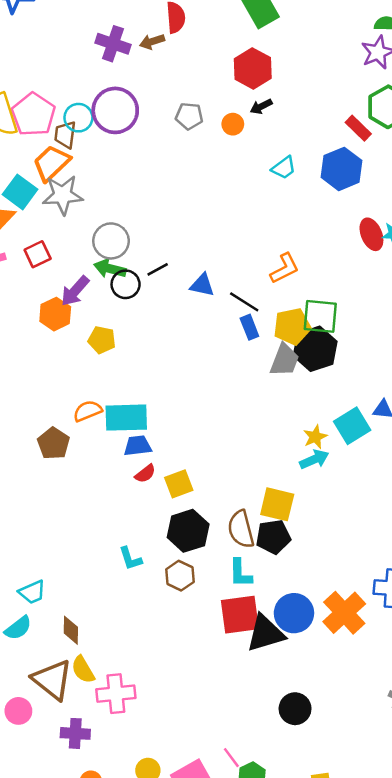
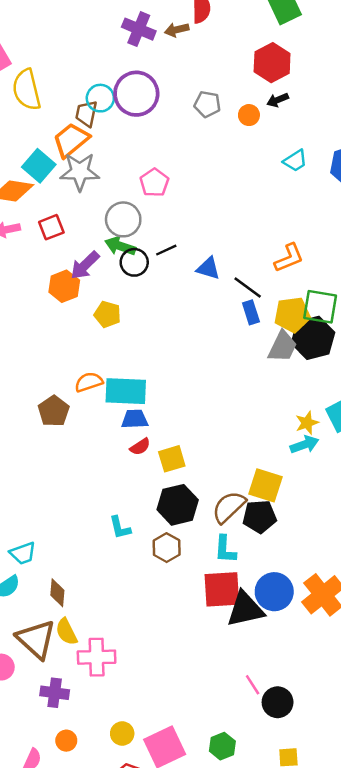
pink pentagon: (33, 115) -> (154, 183), moved, size x0.7
brown semicircle: (241, 529) -> (229, 507), turned 57
black circle: (295, 709) -> (278, 702), moved
pink line: (231, 758) -> (253, 685), moved

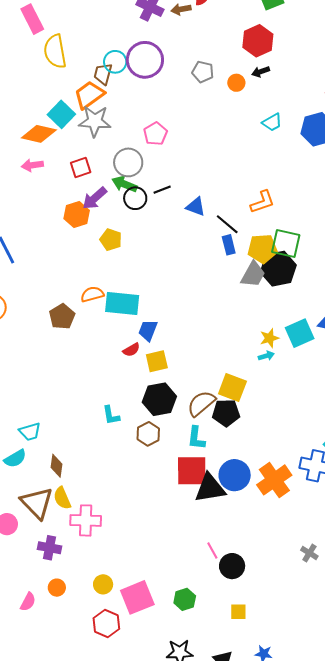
red square: (51, 227) -> (81, 167), moved
blue trapezoid: (135, 419) -> (148, 330), moved, turned -70
cyan arrow: (304, 445) -> (266, 356), size x0.7

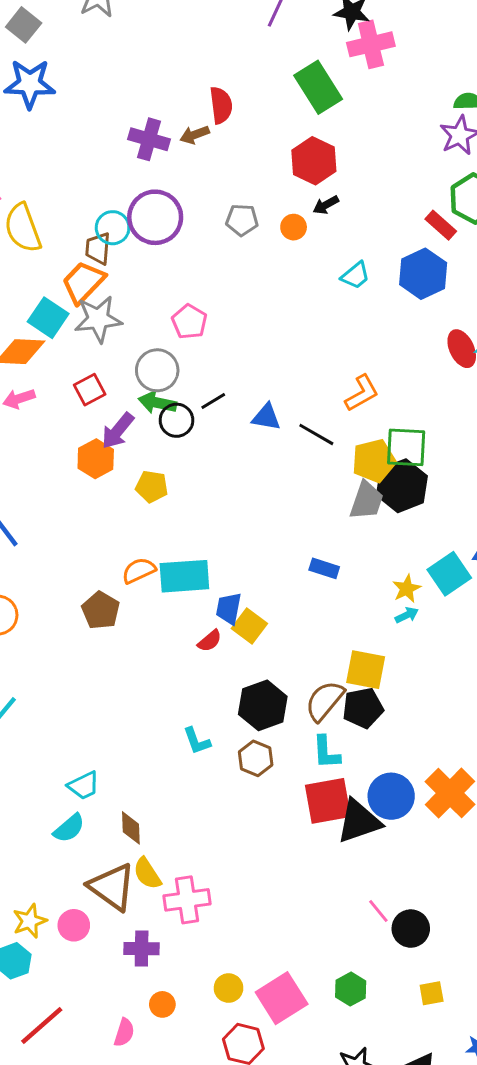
blue rectangle: (229, 245) -> (324, 568), moved, turned -48
yellow square: (157, 361) -> (249, 626), moved, turned -30

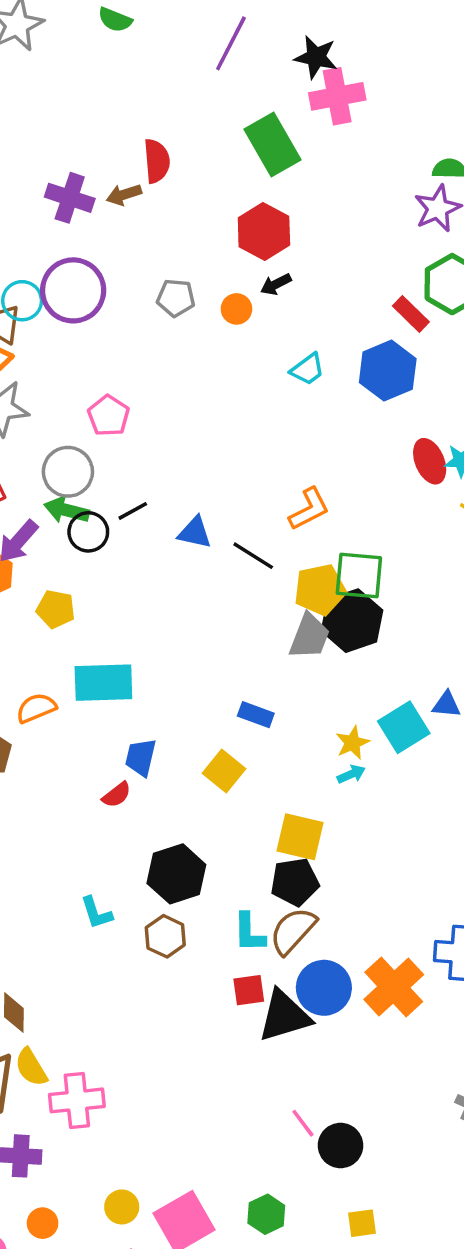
cyan rectangle: (184, 576) -> (103, 683), moved
yellow square: (249, 626) -> (224, 771), moved
brown semicircle: (325, 701) -> (293, 931), moved
red square: (328, 801) -> (249, 990), size x0.6

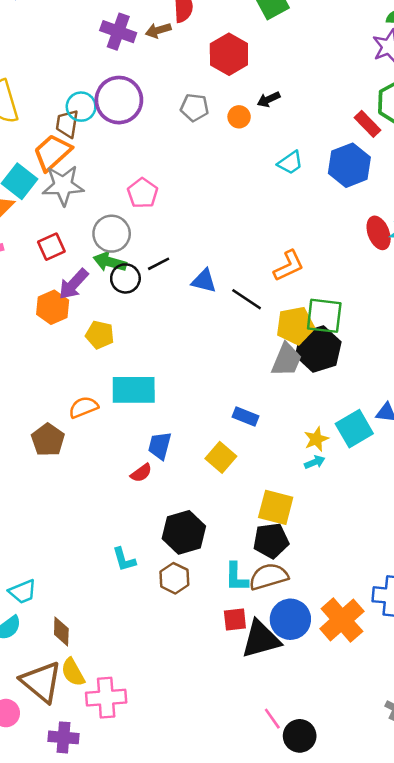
red hexagon: (264, 231) -> (229, 54), moved
brown semicircle: (293, 931) -> (269, 577), turned 30

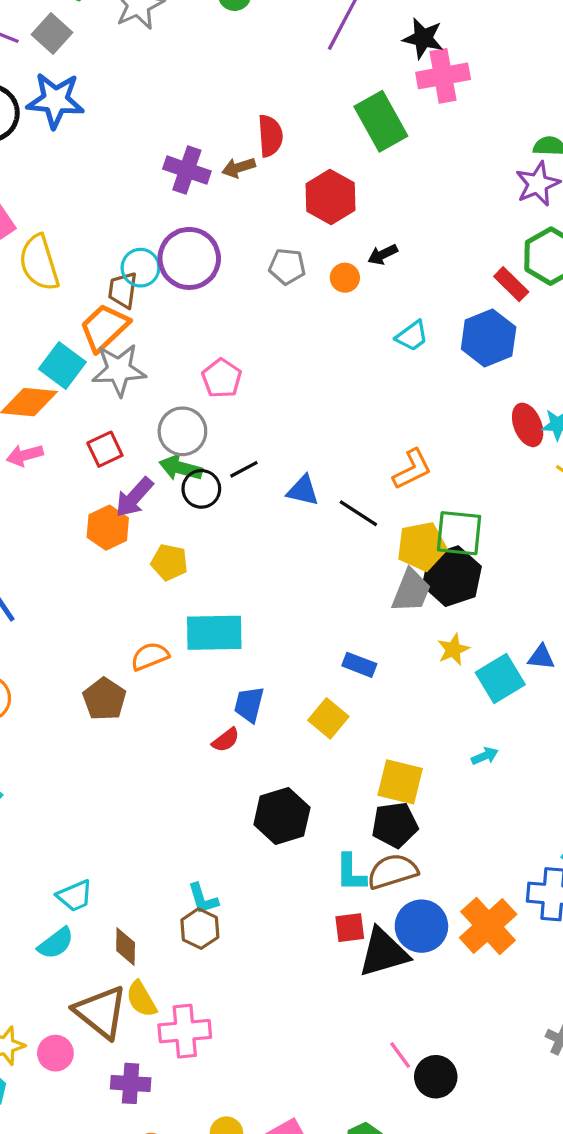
yellow star: (316, 439) -> (453, 649), moved
cyan arrow: (315, 462) -> (485, 756), moved
cyan L-shape: (124, 559) -> (203, 899), moved
brown hexagon: (174, 578) -> (200, 929), moved

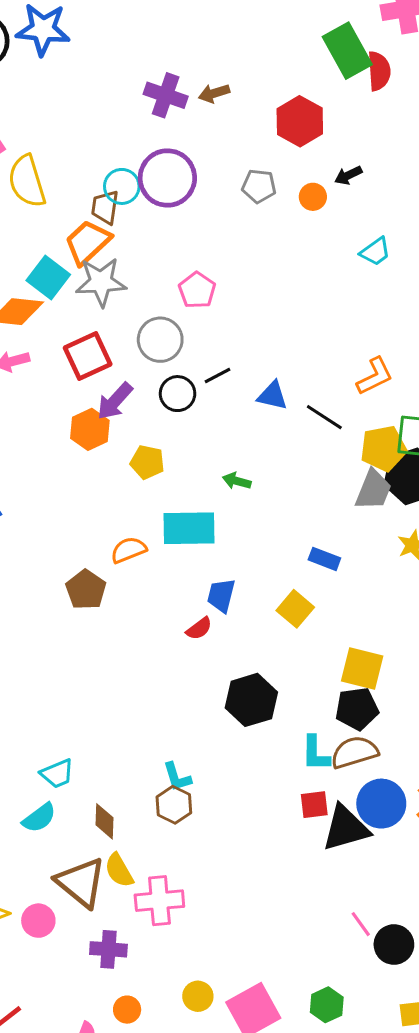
red semicircle: (270, 136) -> (379, 71), moved
red square: (105, 449) -> (88, 356), size x1.4
green arrow: (181, 468) -> (237, 481), moved, size x0.7

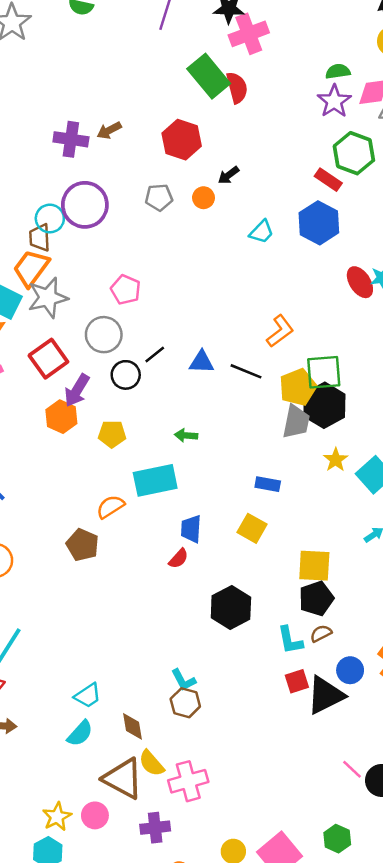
brown semicircle: (354, 752) -> (321, 633), size x0.6
blue circle: (381, 804) -> (350, 670), size x0.7

